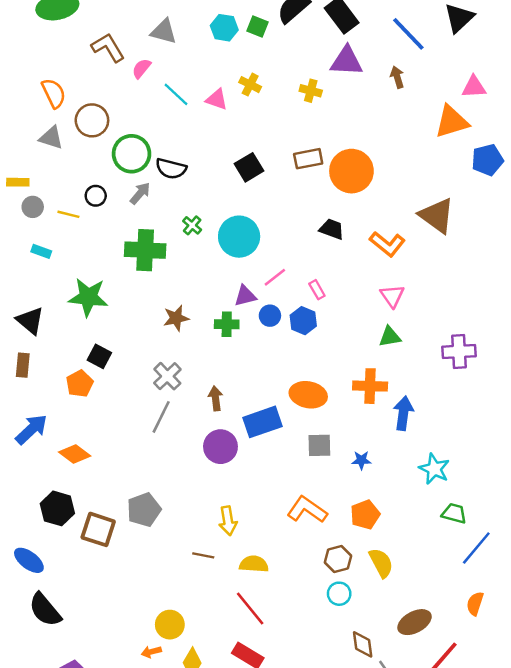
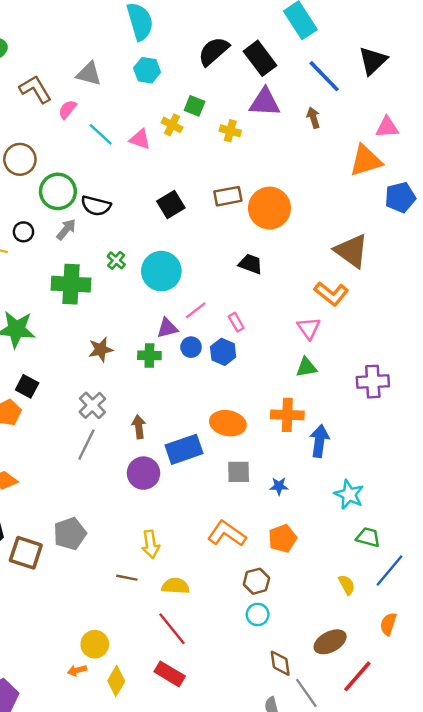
green square: (258, 26) -> (195, 106), moved
orange L-shape: (387, 244) -> (331, 294), moved
yellow semicircle: (381, 563) -> (347, 585), moved, size x0.7

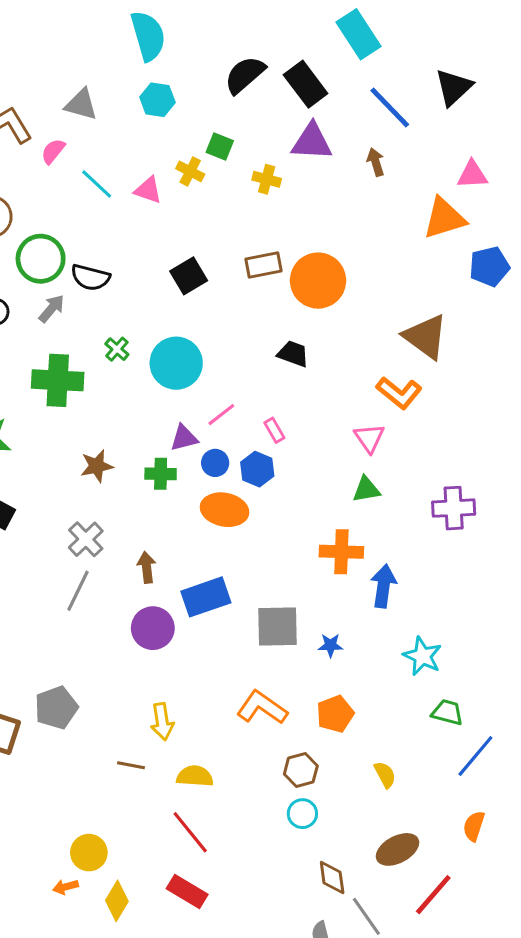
orange ellipse: (228, 423) -> (224, 510), moved
gray square: (239, 472) -> (277, 627), size x1.4
yellow semicircle: (347, 585) -> (385, 775), moved

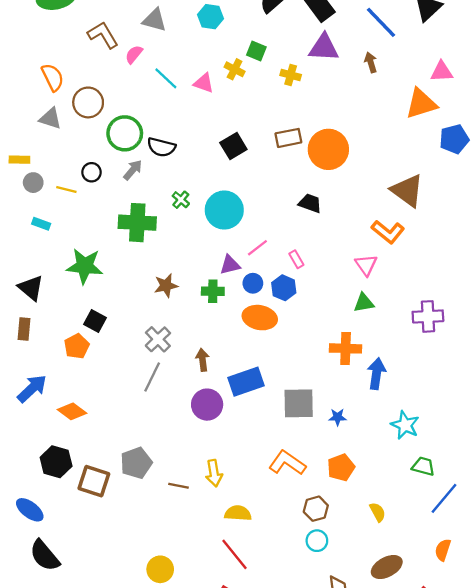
brown line: (131, 765) -> (178, 486), moved

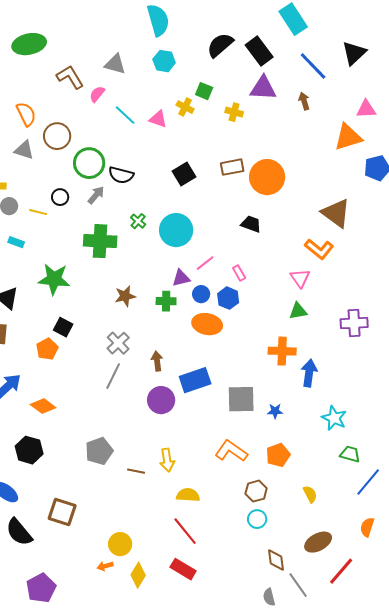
brown square: (94, 481) -> (62, 512), moved

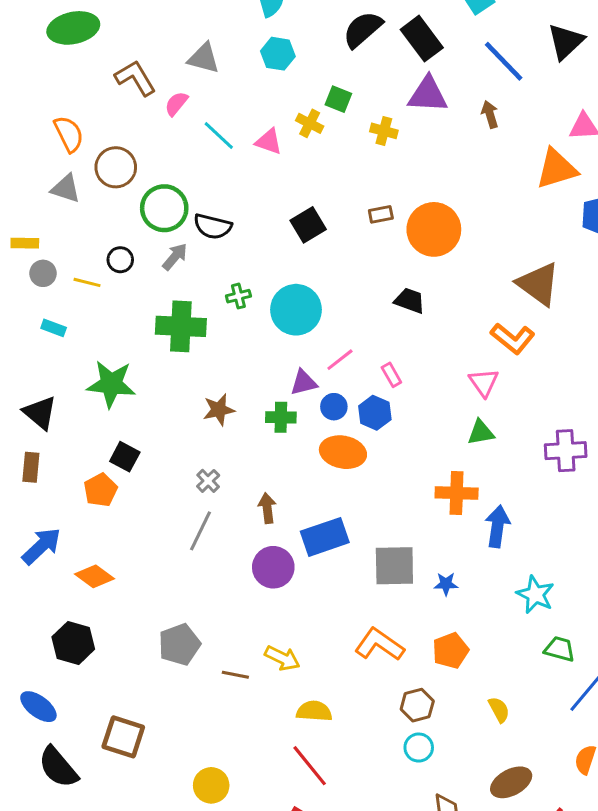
brown rectangle: (232, 167) -> (381, 214), size x0.7
green cross: (138, 221) -> (238, 296), turned 35
gray cross: (118, 343) -> (208, 481), size x0.7
yellow arrow: (167, 460) -> (282, 658), turned -55

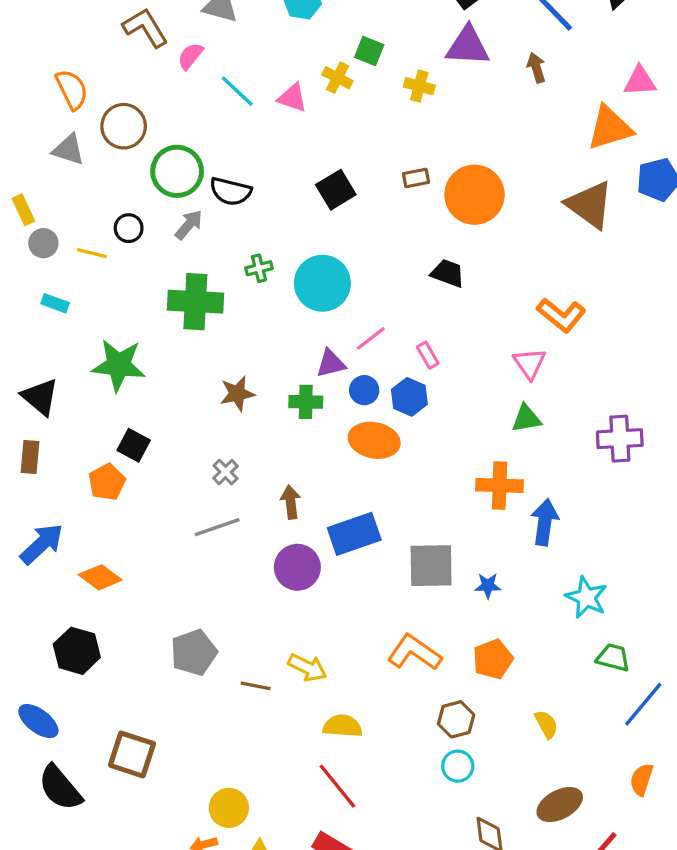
yellow rectangle: (25, 243) -> (23, 210), turned 64
brown triangle: (538, 284) -> (590, 205), moved
gray line: (201, 531) -> (217, 527), turned 45

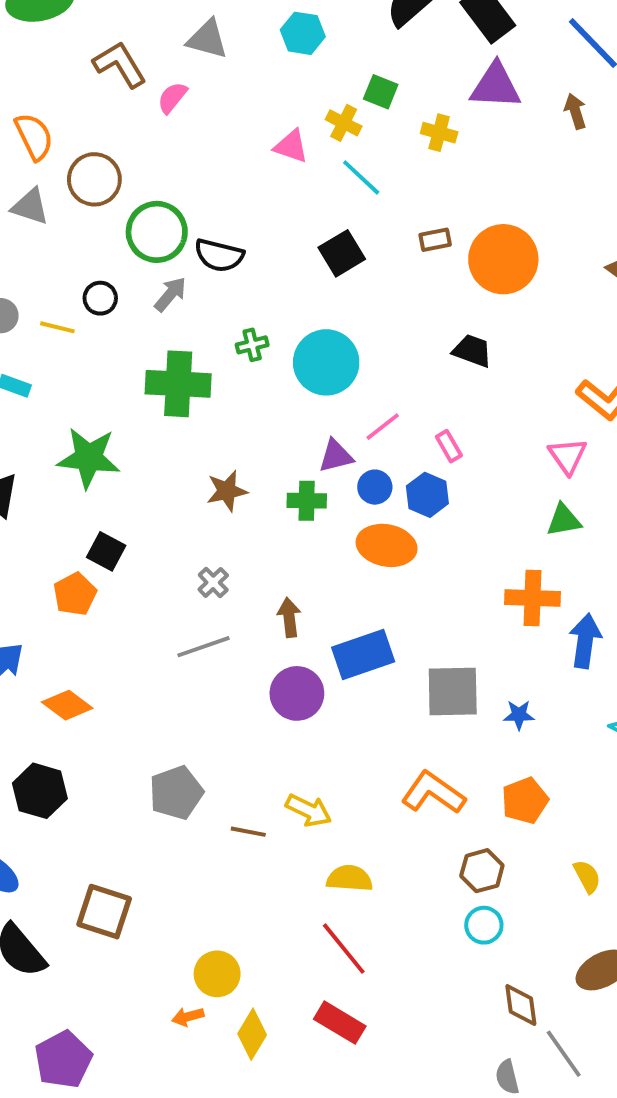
cyan line: (237, 91) -> (361, 177), moved

